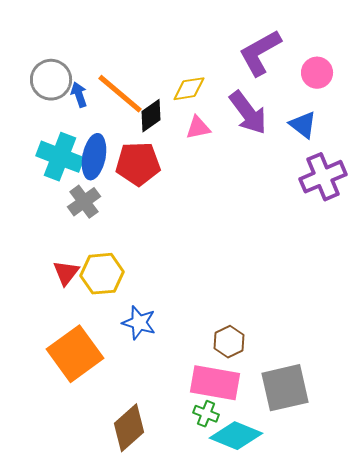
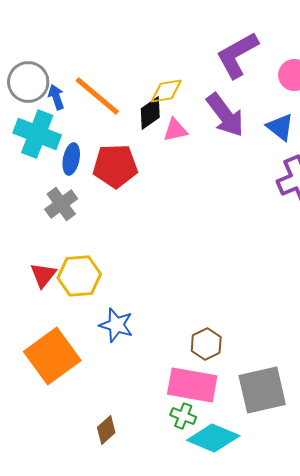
black diamond: (151, 116) -> (150, 113), moved
cyan cross: (60, 157) -> (37, 134), moved
blue ellipse: (94, 157) -> (71, 159), size x0.7
brown diamond: (129, 428) -> (106, 430), size x0.6

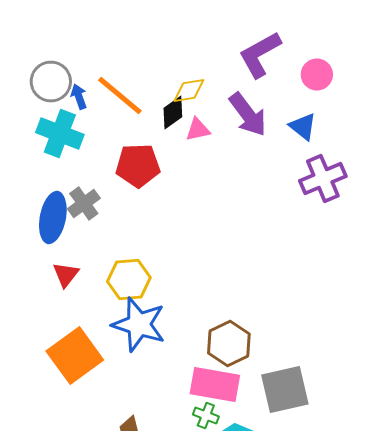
blue ellipse: (71, 159) -> (53, 218), moved, size x1.6
yellow hexagon: (79, 276) -> (129, 280), moved
blue star: (116, 325) -> (139, 324), size x1.6
brown hexagon: (206, 344) -> (229, 344), size x1.4

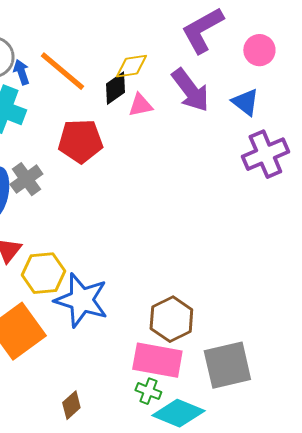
yellow hexagon: (129, 280) -> (43, 273), moved

